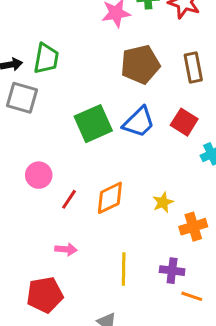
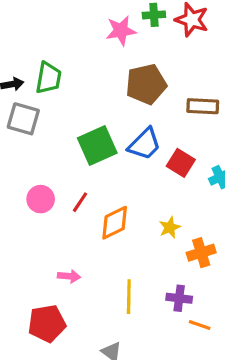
brown rectangle: (193, 68) -> (203, 106), moved, turned -76
red square: (184, 122) -> (181, 163), moved
red line: (69, 199) -> (80, 202), moved

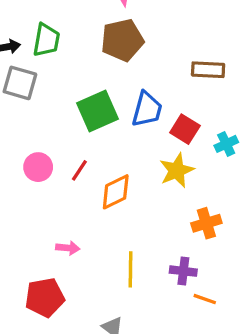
brown pentagon: (146, 84) -> (122, 40), moved
blue trapezoid: (145, 144) -> (147, 109), turned -30
yellow star: (170, 227) -> (177, 170), moved, size x1.5

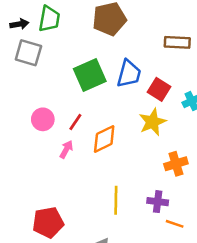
pink arrow: (68, 248) -> (66, 149), moved, turned -66

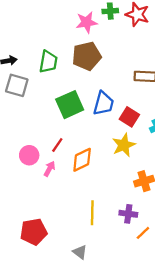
green trapezoid: (49, 19) -> (48, 62), moved
pink circle: (43, 119) -> (29, 155), moved
orange line: (175, 224) -> (143, 233), turned -63

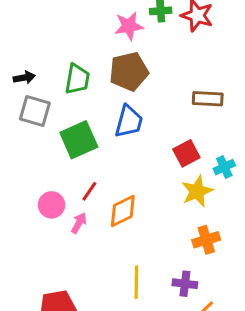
blue trapezoid: (103, 103) -> (129, 122), moved
green square: (70, 105) -> (79, 140), moved
red square: (129, 117) -> (186, 153), turned 30
yellow star: (124, 145) -> (197, 191), moved

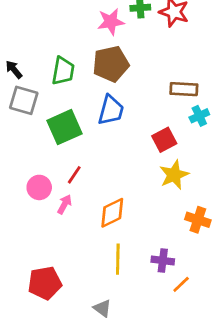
black arrow: (24, 78) -> (14, 69), turned -120
cyan cross: (224, 167) -> (199, 116), moved
orange diamond: (123, 211) -> (112, 213), moved
orange cross: (206, 240) -> (198, 220), moved, turned 35

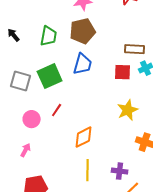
gray square: (24, 100) -> (21, 81), moved
red square: (164, 140) -> (123, 72), moved, turned 30
pink arrow: (64, 204) -> (26, 150), moved

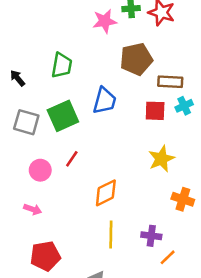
brown pentagon: (83, 31) -> (136, 59), moved
black arrow: (14, 35) -> (17, 78), moved
pink arrow: (26, 150) -> (33, 209), turned 80

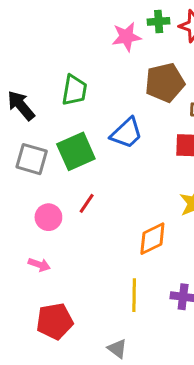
black arrow: (17, 78) -> (21, 106), size x1.5
blue trapezoid: (105, 101) -> (126, 133), turned 32
orange diamond: (106, 193) -> (152, 239), moved

